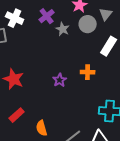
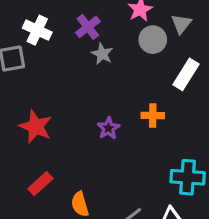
gray star: (63, 29) -> (102, 54), moved

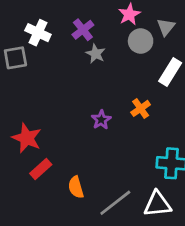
orange cross: (153, 116) -> (141, 108), turned -36
red star: (36, 127) -> (27, 138), moved

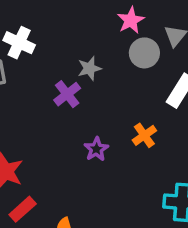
purple cross: (83, 30) -> (67, 94), moved
gray star: (96, 54) -> (89, 68), turned 30

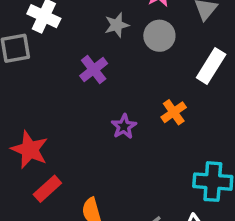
gray circle: (144, 53) -> (159, 36), moved
gray star: (89, 68) -> (117, 25), moved

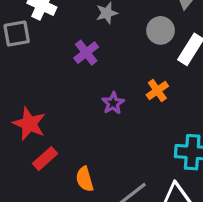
gray circle: (159, 36) -> (161, 30), moved

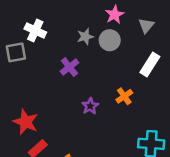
gray circle: (161, 30) -> (110, 40), moved

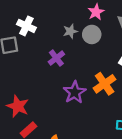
orange cross: (124, 96) -> (105, 84), size x1.5
purple star: (90, 106) -> (75, 92), size x1.5

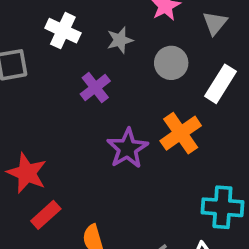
white cross: (26, 26) -> (63, 31), moved
gray circle: (92, 34) -> (171, 63), moved

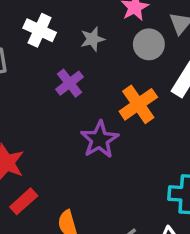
gray circle: (171, 63) -> (149, 44), moved
orange cross: (181, 133) -> (138, 104), moved

